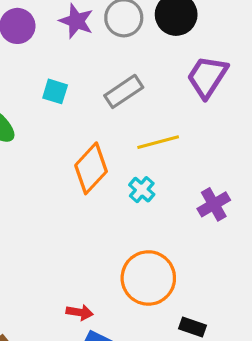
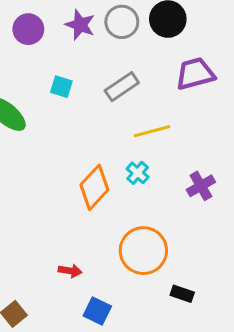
purple trapezoid: (207, 77) -> (195, 74), turned 42
orange diamond: (91, 168) -> (94, 187), moved
red arrow: (80, 312) -> (70, 271), moved

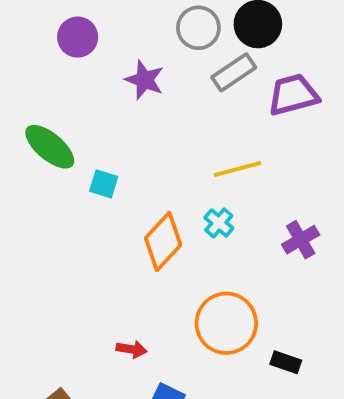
purple star: (80, 25) -> (145, 80), moved
cyan square: (61, 87) -> (104, 184), moved
gray rectangle: (122, 87) -> (234, 72), moved
black rectangle: (182, 294) -> (286, 362), moved

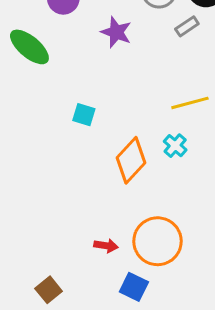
gray rectangle: (234, 72) -> (187, 26), size x0.7
green ellipse: (50, 147) -> (29, 47), moved
orange circle: (226, 323) -> (158, 241), moved

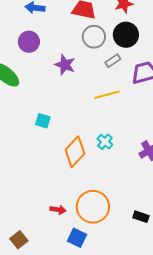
yellow line: (190, 103) -> (107, 95), moved

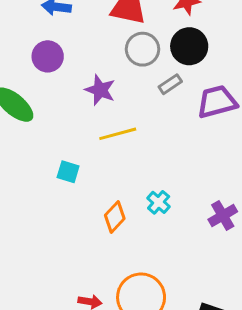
yellow line: (107, 95) -> (118, 134), moved
orange diamond: (75, 152) -> (115, 217), size x0.7

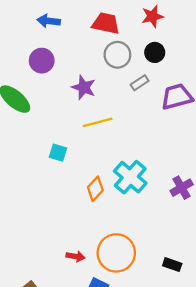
black circle: (189, 46) -> (155, 52), size x0.7
cyan cross: (159, 202) -> (130, 177), size x1.8

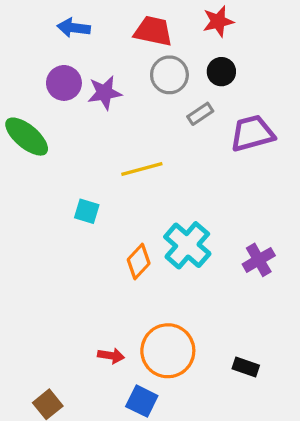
purple star: (84, 87) -> (105, 93), moved, turned -30

